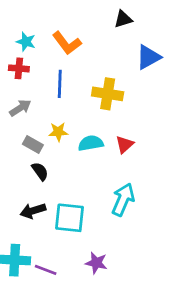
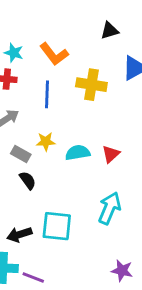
yellow cross: (108, 94) -> (91, 85), moved
black arrow: (33, 211) -> (19, 234), moved
purple star: (96, 263) -> (122, 271), moved

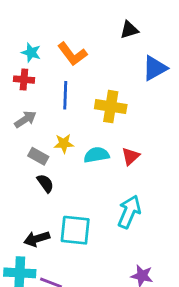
yellow cross: (91, 85) -> (111, 107), moved

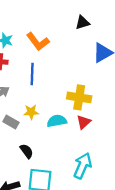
yellow cross: (111, 107) -> (79, 97), moved
black semicircle: (45, 183) -> (27, 151), moved

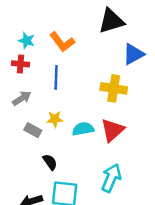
black triangle: (83, 23) -> (111, 21), size x1.6
yellow cross: (79, 97) -> (114, 88), moved
red triangle: (84, 122) -> (112, 130), size x1.5

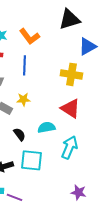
cyan semicircle: (83, 129) -> (46, 127), moved
red triangle: (112, 130) -> (70, 108), turned -45

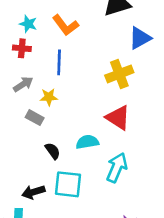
yellow cross: (71, 74) -> (119, 74), turned -30
yellow star: (23, 99) -> (49, 97), moved

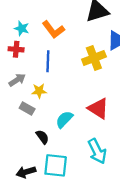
yellow cross: (119, 74) -> (94, 58), moved
cyan semicircle: (87, 142) -> (64, 119), moved, turned -36
cyan arrow: (117, 168) -> (97, 151), turned 130

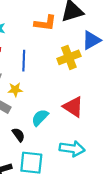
orange L-shape: (53, 30) -> (45, 23), moved, turned -45
cyan arrow: (97, 151) -> (72, 149), turned -55

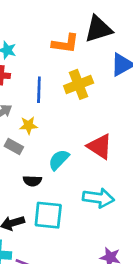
yellow cross: (69, 57) -> (79, 84), moved
black semicircle: (18, 135) -> (32, 181), turned 128

